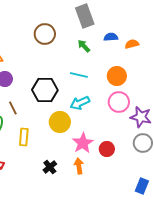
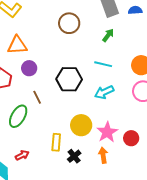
blue semicircle: (111, 37) -> (135, 10), moved
green arrow: (84, 46) -> (108, 35), turned 80
yellow circle: (60, 122) -> (81, 125), moved
yellow rectangle: (24, 137) -> (56, 142), moved

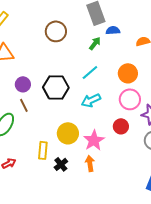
blue semicircle: (135, 10) -> (113, 30), moved
cyan line: (103, 64) -> (90, 72), turned -54
purple circle: (29, 68) -> (23, 84), moved
red circle: (131, 138) -> (121, 126), moved

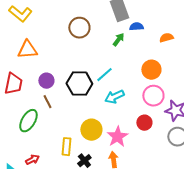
cyan line: (90, 72) -> (104, 75), moved

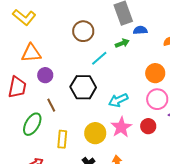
green arrow: (118, 40) -> (122, 43), turned 32
cyan line: (104, 75) -> (99, 58), moved
purple circle: (46, 81) -> (45, 75), moved
pink star: (117, 137) -> (121, 127), moved
yellow rectangle: (66, 147) -> (62, 139), moved

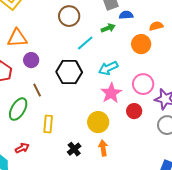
orange circle: (155, 73) -> (141, 44), moved
cyan arrow: (118, 100) -> (108, 68), moved
pink star: (121, 127) -> (111, 93), moved
yellow circle: (95, 133) -> (98, 122), moved

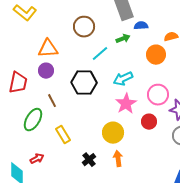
orange triangle: (17, 38) -> (48, 49), moved
yellow rectangle: (48, 124) -> (63, 135), turned -36

